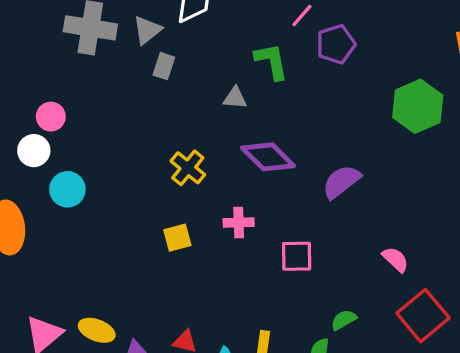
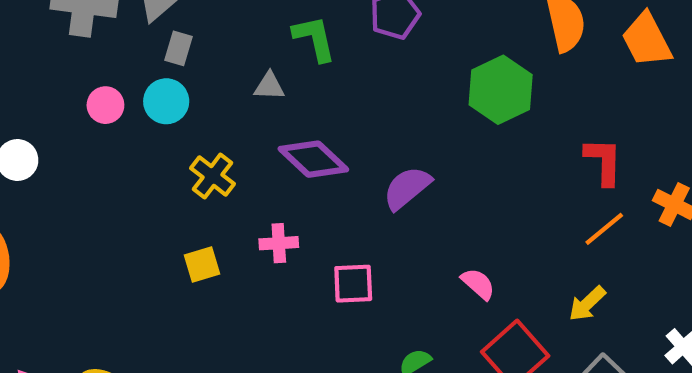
pink circle: (51, 117) -> (105, 105), moved
cyan circle: (67, 189) -> (166, 101), moved

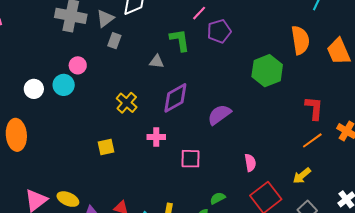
cyan circle: (166, 101) -> (64, 85), moved
purple diamond: (313, 159) -> (175, 98), turned -76
yellow square: (202, 265) -> (106, 147), moved
pink semicircle: (478, 284) -> (250, 163), turned 36

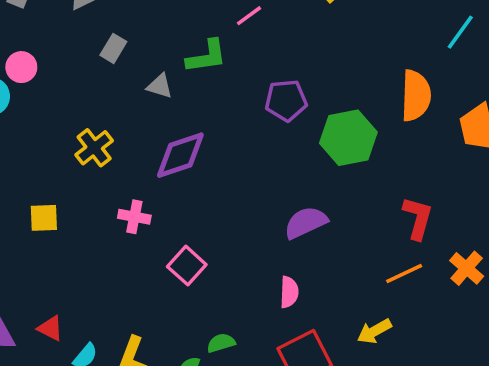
purple pentagon: (219, 31) -> (286, 100), moved
green L-shape: (180, 40) -> (207, 56), turned 80
gray rectangle: (114, 41) -> (113, 48), moved
purple semicircle: (219, 115) -> (306, 223), moved
pink square: (191, 159) -> (187, 266), turned 30

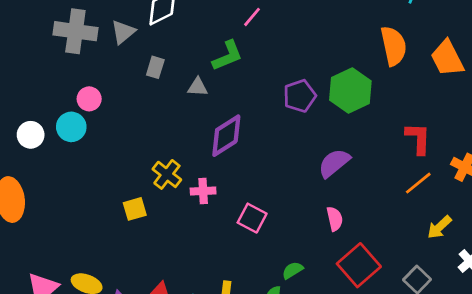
purple pentagon: (286, 100) -> (300, 96), moved
yellow cross: (94, 148) -> (167, 174), moved
yellow arrow: (374, 331) -> (439, 227), moved

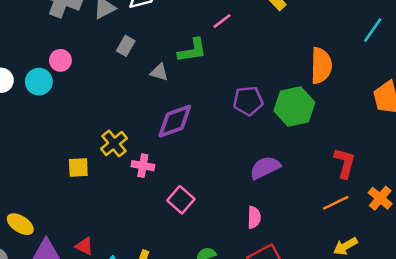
orange semicircle: (394, 46) -> (321, 66), moved

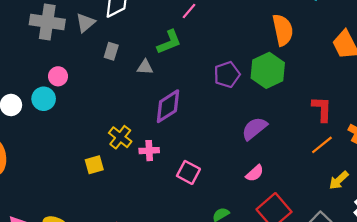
pink semicircle: (254, 217) -> (255, 173), turned 60

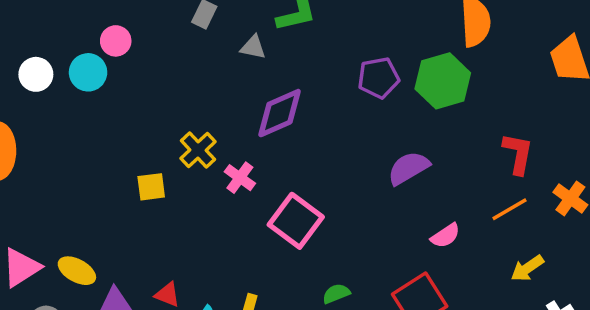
pink cross: (149, 151) -> (240, 178), turned 30
pink square: (188, 172) -> (296, 221), size x1.4
pink semicircle: (255, 173) -> (445, 236), moved

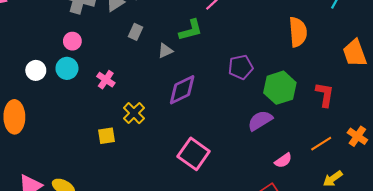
pink circle: (116, 41) -> (72, 41), moved
gray triangle: (253, 47) -> (165, 51), turned -35
green hexagon: (443, 81) -> (280, 88), moved
red L-shape: (518, 154) -> (325, 95), moved
pink cross: (240, 178) -> (106, 80), moved

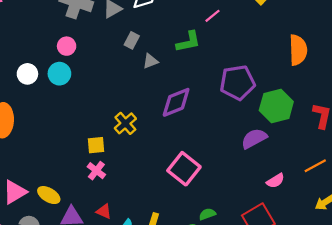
gray triangle: (165, 51) -> (150, 61), moved
purple pentagon: (241, 67) -> (237, 83), size x1.4
pink cross: (106, 80) -> (96, 171), moved

